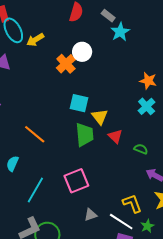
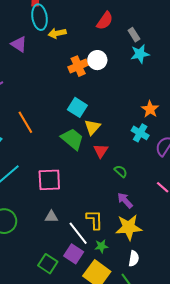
cyan cross: (147, 106) -> (140, 133), turned -36
green trapezoid: (84, 135) -> (72, 139), turned -65

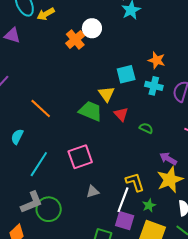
cyan square: (77, 107) -> (126, 74), moved, turned -30
purple arrow: (125, 200) -> (168, 159), moved
white line: (78, 233) -> (123, 200), turned 75

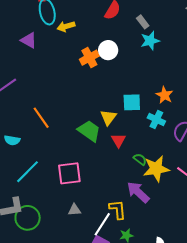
cyan semicircle: (17, 137) -> (12, 140), turned -119
purple arrow: (168, 159) -> (138, 192), moved, size x1.4
yellow star: (170, 180) -> (156, 169), moved

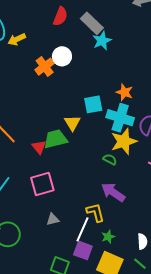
gray rectangle: (143, 22) -> (92, 23), size x1.6
cyan cross: (156, 120) -> (120, 118), size x1.5
green trapezoid: (89, 131) -> (55, 139), turned -40
red triangle: (118, 140) -> (39, 147), moved
yellow star: (156, 169) -> (124, 141), moved

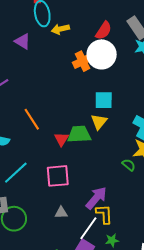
red semicircle: (60, 16) -> (104, 31), moved
white circle: (62, 56) -> (102, 54), size x1.5
cyan square: (93, 104) -> (104, 100), moved
purple arrow: (113, 192) -> (96, 198), moved, turned 85

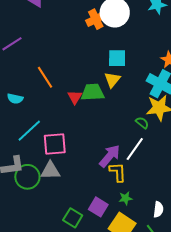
pink square: (58, 176) -> (55, 144), moved
gray triangle: (61, 213) -> (50, 171), moved, size x1.5
white line: (88, 228) -> (135, 149), moved

